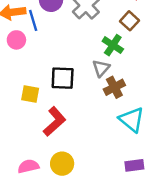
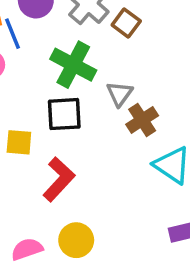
brown square: (130, 21) -> (126, 23), moved
green cross: (113, 45) -> (73, 65), moved, size x1.4

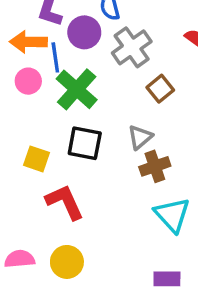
brown square: (126, 23) -> (160, 89), moved
green cross: (73, 65) -> (77, 89), moved
red L-shape: (59, 179) -> (65, 202), turned -81

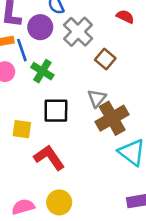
green cross: (77, 89) -> (42, 71), size x0.7
brown cross: (155, 166) -> (112, 118), size x1.4

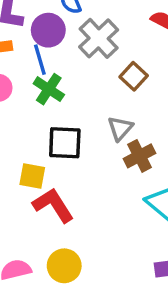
blue line: (22, 50) -> (40, 60), moved
brown cross: (112, 118) -> (140, 156), size x0.7
yellow square: (22, 129) -> (32, 176), moved

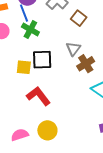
yellow square: (32, 176) -> (24, 67), moved

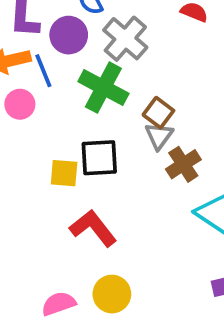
blue line: (24, 13) -> (43, 71), moved
brown square: (79, 18) -> (158, 113), moved
green cross: (30, 29) -> (103, 88), moved, size x1.4

